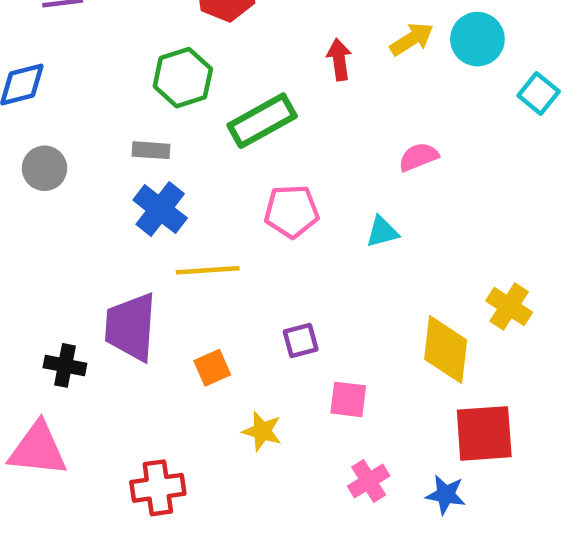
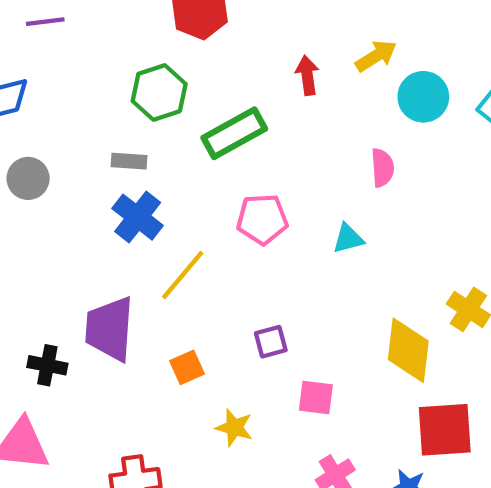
cyan circle: (477, 39) -> (423, 97), moved
pink semicircle: (418, 157) -> (382, 168), turned 108
yellow line: (208, 270) -> (183, 275), turned -46

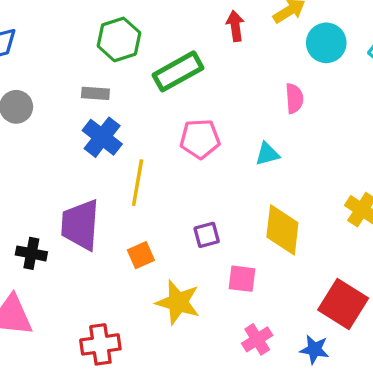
yellow line: (183, 275) -> (138, 183), turned -30
yellow diamond: (408, 350) -> (282, 230), moved
yellow star: (234, 428) -> (178, 302), size x1.5
red square: (445, 430) -> (343, 304), turned 36

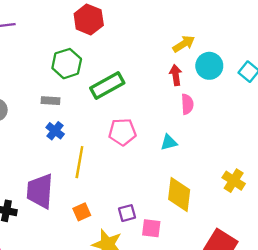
red arrow: (235, 26) -> (176, 75), moved
blue cross: (102, 137) -> (55, 131), size x0.7
purple square: (207, 235) -> (127, 213), moved

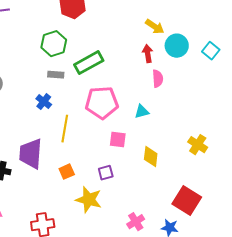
yellow arrow: (184, 44) -> (155, 27), turned 66
gray rectangle: (50, 101) -> (56, 75), moved
pink pentagon: (122, 132) -> (102, 103), size x1.4
yellow diamond: (179, 195) -> (151, 157), size x0.7
pink square: (151, 228) -> (118, 140), moved

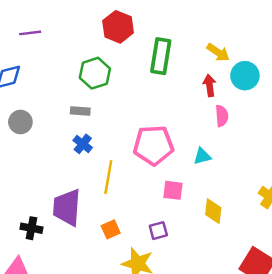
green rectangle: (89, 63) -> (161, 56), moved, turned -52
gray rectangle: (56, 75) -> (80, 111), moved

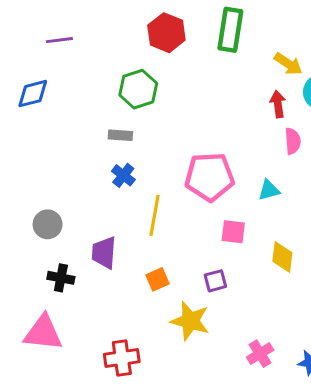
green rectangle: (161, 56) -> (230, 30), moved
gray circle: (20, 122) -> (48, 224), moved
purple trapezoid: (67, 207) -> (104, 253), size x0.7

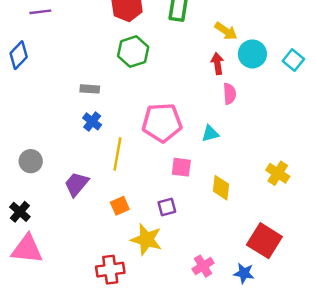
green hexagon: (138, 89) -> (133, 52), moved
blue diamond: (33, 94) -> (19, 55), turned -32
purple trapezoid: (104, 253) -> (76, 184), turned 36
black cross: (61, 278) -> (20, 212), moved, turned 30
red cross: (122, 358) -> (110, 270), moved

